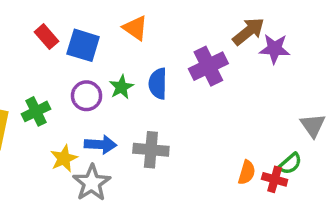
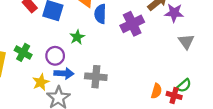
blue semicircle: (158, 84) -> (100, 14), moved
purple circle: (87, 96) -> (55, 56), moved
green cross: (36, 111) -> (23, 52), turned -35
gray triangle: (313, 125) -> (186, 41), moved

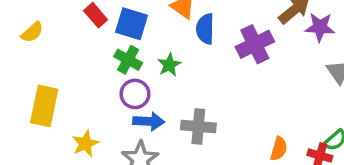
green cross: (23, 52) -> (128, 60), moved
yellow star: (41, 82) -> (85, 144), moved
orange semicircle: (156, 91) -> (279, 149), moved

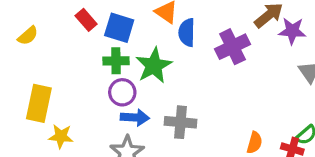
green cross: (128, 60) -> (116, 61), turned -30
green star: (169, 65) -> (154, 66), size x1.6
yellow star: (85, 144) -> (61, 136), moved, turned 30

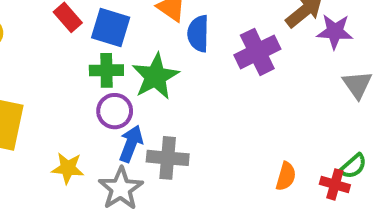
blue arrow: (135, 117) -> (131, 144), turned -72
gray cross: (181, 122) -> (168, 158), moved
yellow star: (61, 136) -> (68, 168), moved

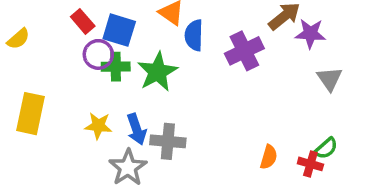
purple circle: (115, 111) -> (98, 54), moved
blue arrow: (131, 144) -> (137, 129), turned 140
yellow star: (68, 168) -> (98, 126), moved

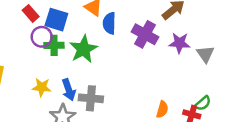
purple star: (310, 34) -> (179, 43), moved
purple cross: (244, 51) -> (145, 34), turned -35

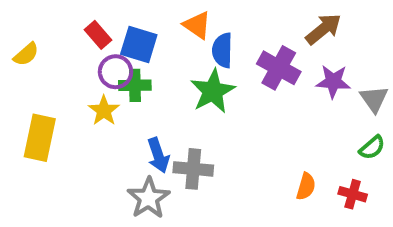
green star: (83, 49) -> (213, 91), moved
yellow star: (42, 87) -> (104, 111), moved, turned 30
green semicircle: (203, 103) -> (372, 148), moved

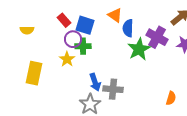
yellow semicircle: (26, 54) -> (27, 30), turned 40
green star: (213, 91) -> (139, 49), moved

